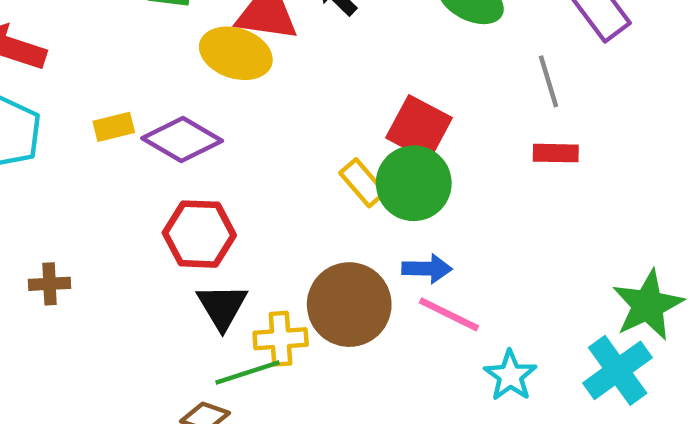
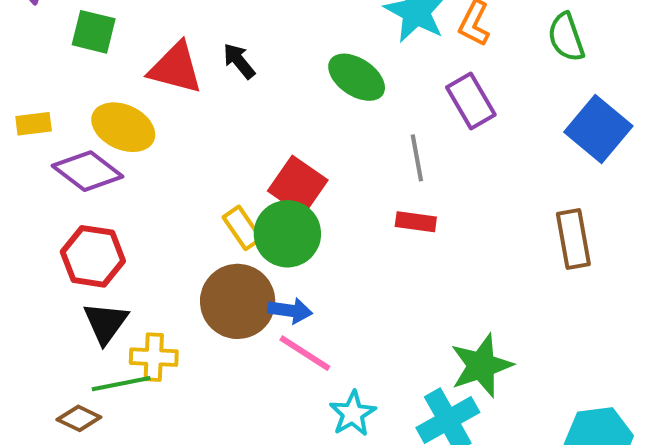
yellow ellipse: (236, 53) -> (123, 127), moved
yellow rectangle: (114, 127) -> (34, 124), moved
brown circle: (349, 305) -> (238, 301), moved

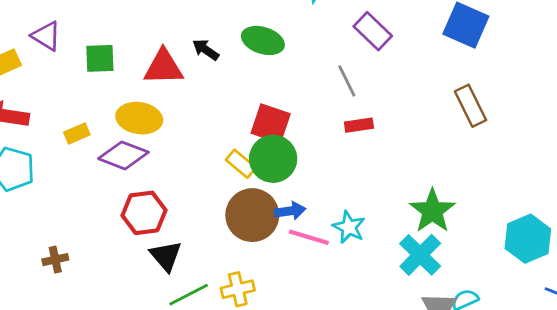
green ellipse: (357, 77) -> (263, 40), moved
yellow cross: (154, 357) -> (238, 289), moved
cyan star: (353, 414) -> (349, 227), moved

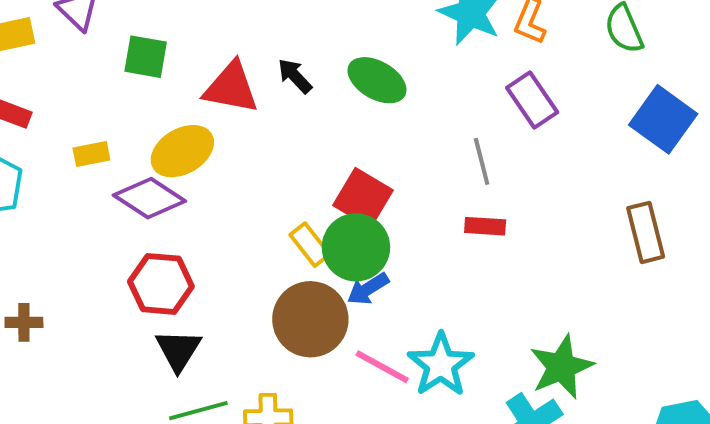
yellow ellipse: (139, 118) -> (182, 151), turned -51
blue arrow: (290, 211) -> (368, 289), moved, turned 144
cyan star: (349, 227) -> (441, 365), size x1.4

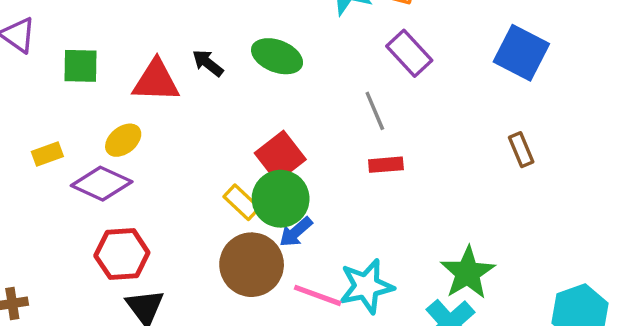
yellow ellipse: (182, 151) -> (123, 140), size x0.7
red square: (363, 198) -> (280, 156), turned 30
brown rectangle: (646, 232) -> (521, 150), size x0.7
cyan star: (441, 365) -> (366, 286), turned 30

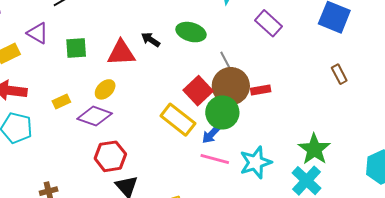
gray line: (375, 111) -> (227, 62), moved
green circle: (281, 199) -> (222, 112), moved
yellow rectangle: (242, 202) -> (178, 120), size x1.6
brown circle: (252, 265) -> (231, 86), moved
pink line: (318, 295) -> (215, 159), moved

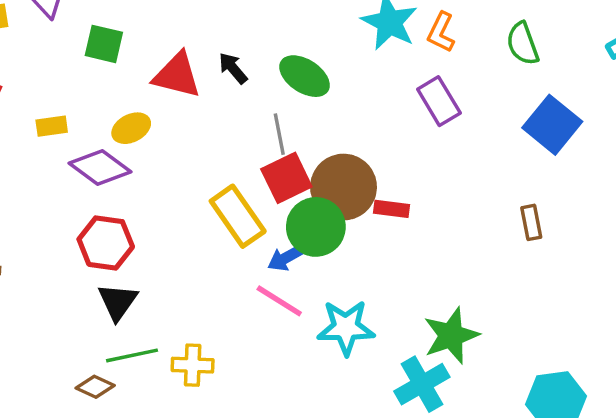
gray line: (227, 62) -> (279, 134), moved

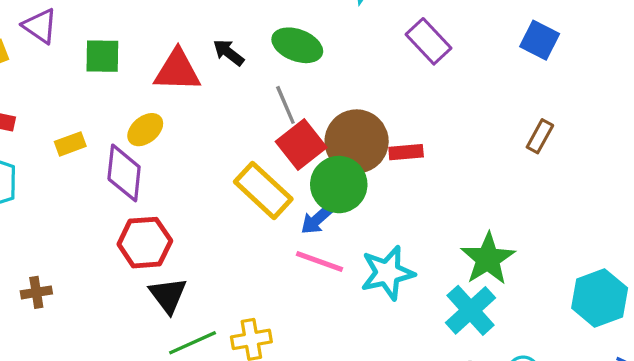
blue square: (552, 125) -> (540, 40), size x0.7
purple diamond: (100, 168) -> (124, 173), turned 72
brown rectangle: (531, 222) -> (540, 136), turned 52

